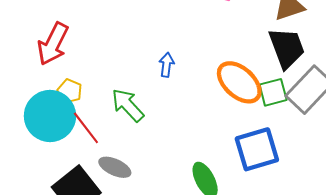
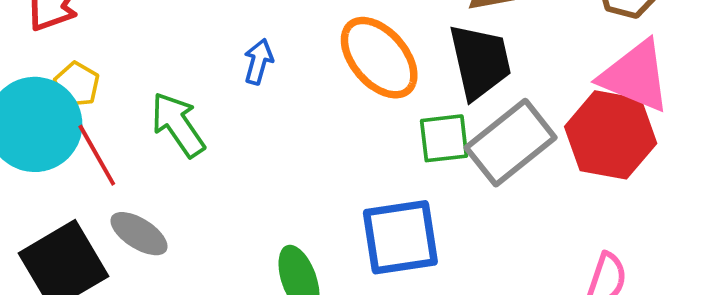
orange ellipse: (239, 82) -> (379, 58), moved

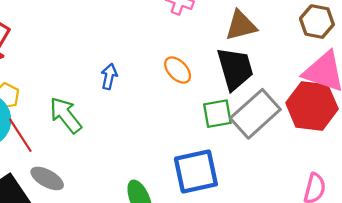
orange ellipse: (379, 58) -> (178, 70), size x0.6

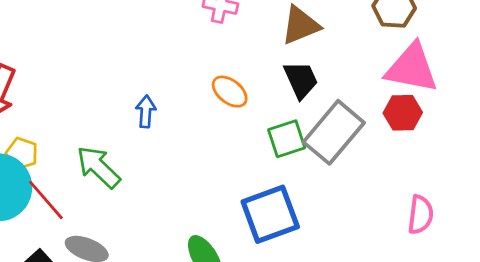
black trapezoid: (235, 69) -> (301, 80), size x0.7
red hexagon: (312, 106) -> (403, 113), size x0.6

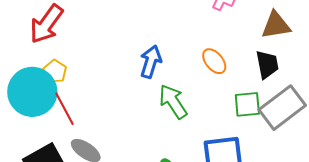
blue arrow: (146, 111) -> (151, 62), size x1.4
green arrow: (98, 167) -> (173, 102), moved

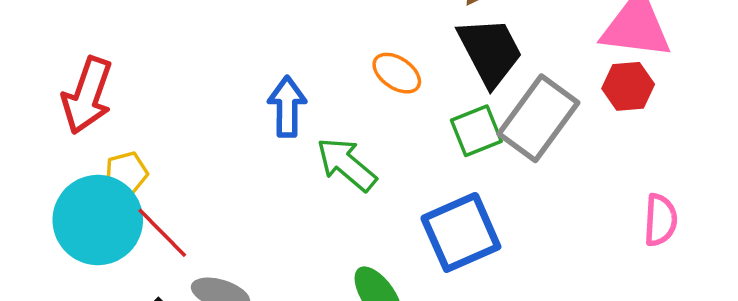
black trapezoid: (267, 64) -> (490, 51), size x1.4
yellow pentagon: (55, 71) -> (126, 173), turned -30

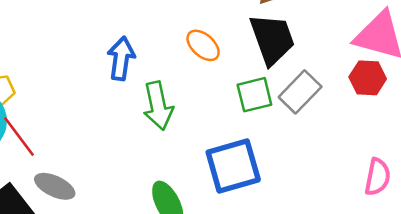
gray rectangle: (538, 118) -> (300, 92), size x0.7
green arrow: (347, 164) -> (158, 106), turned -150

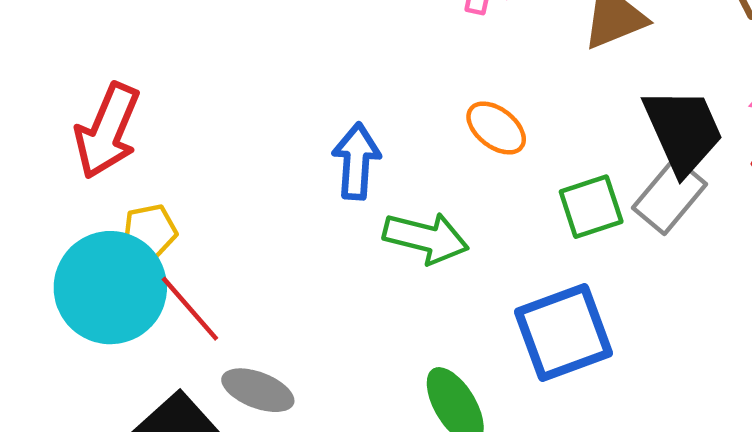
black trapezoid: (272, 39) -> (683, 131), moved
green arrow: (158, 106) -> (426, 238), turned -60

